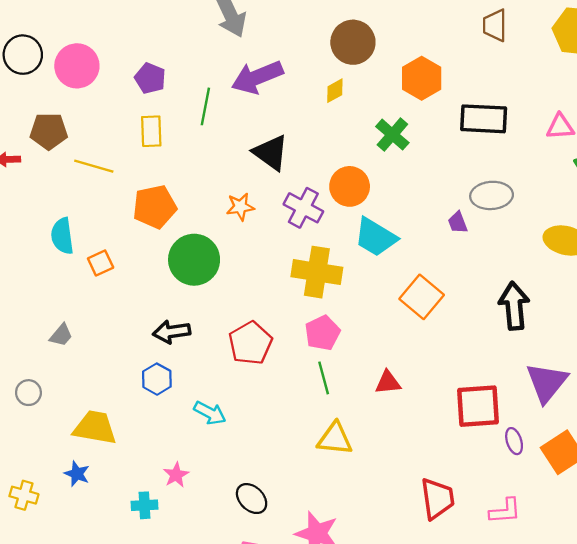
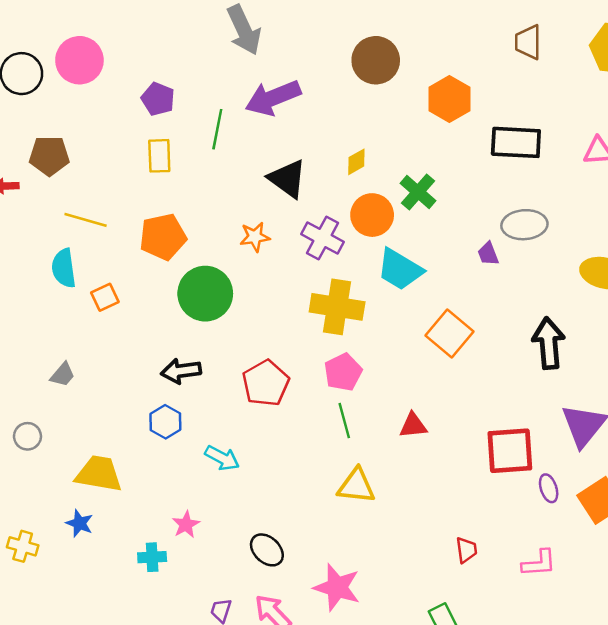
pink circle: (77, 66) -> (79, 60), moved
yellow diamond: (335, 91) -> (356, 162), moved
green cross: (392, 135) -> (418, 192), moved
yellow line: (94, 166) -> (86, 220), moved
red trapezoid: (437, 499) -> (466, 550), size x0.6

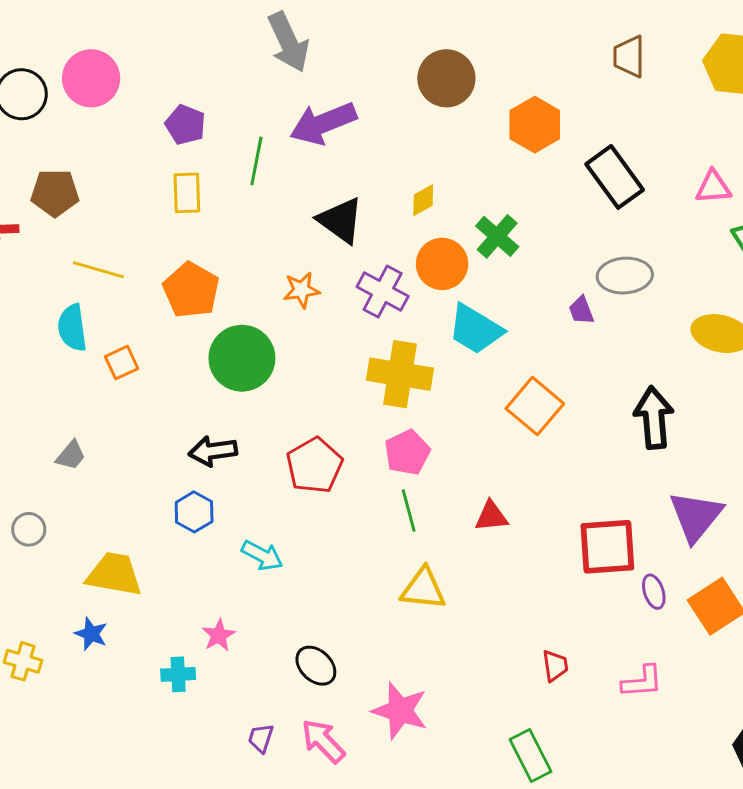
black rectangle: (516, 142) -> (615, 177), turned 51
orange pentagon: (163, 237) -> (191, 290), turned -30

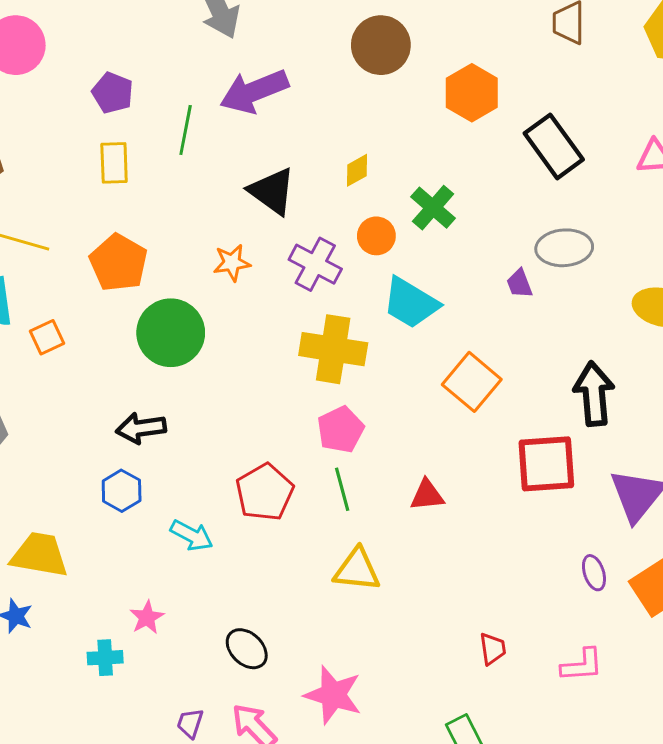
orange circle: (442, 264) -> (376, 236), size x0.7
red pentagon: (314, 466) -> (265, 492), moved
red square: (607, 547) -> (546, 464), moved

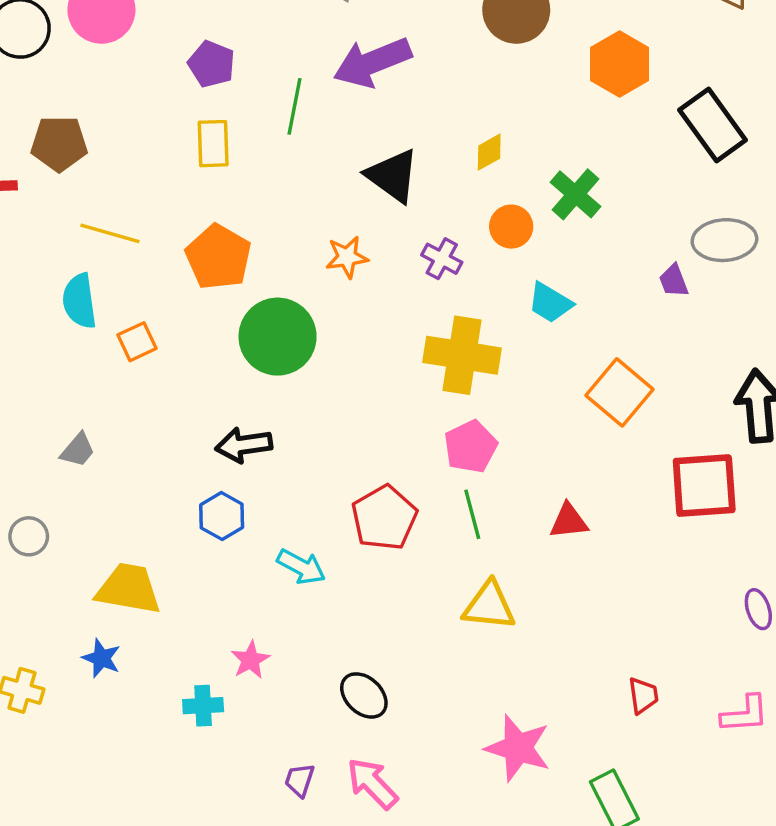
purple cross: (315, 264) -> (442, 259), size x0.7
cyan trapezoid: (411, 303) -> (550, 303), size x0.7
pink star: (333, 695) -> (518, 748), moved

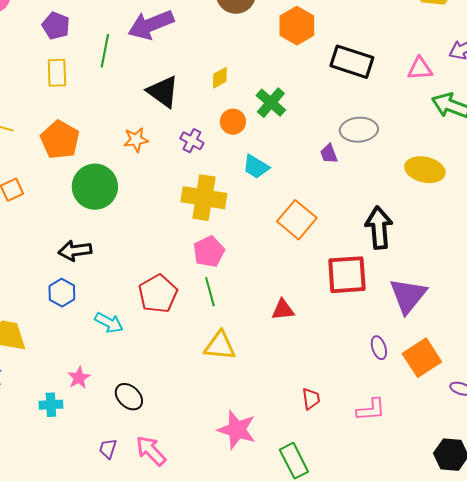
black rectangle: (713, 125) -> (352, 62), turned -36
red triangle: (569, 521) -> (283, 310), moved
black ellipse: (364, 695) -> (129, 397), moved

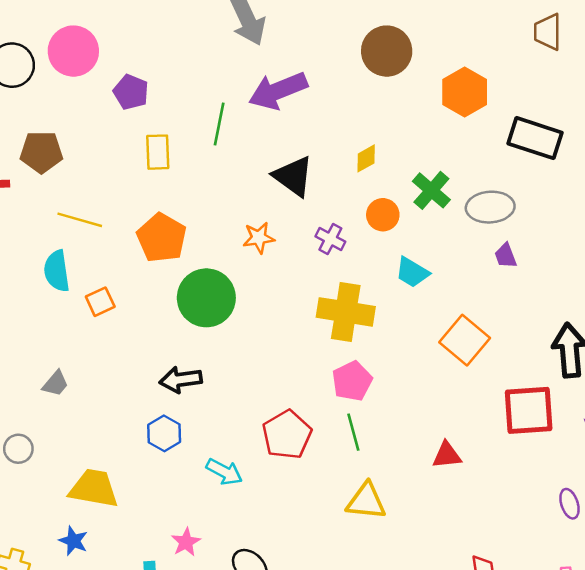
purple pentagon: (56, 26) -> (131, 92), moved
gray ellipse: (359, 130) -> (490, 207), moved

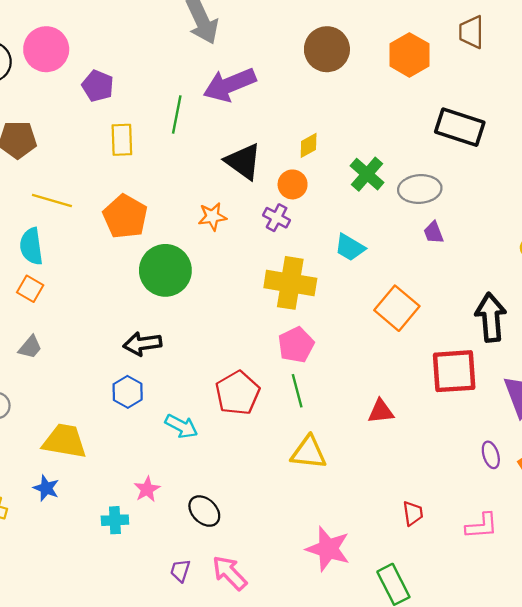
orange hexagon: (465, 92) -> (409, 55), moved
orange circle: (383, 215) -> (293, 184), moved
orange square: (100, 302) -> (30, 289), moved, turned -35

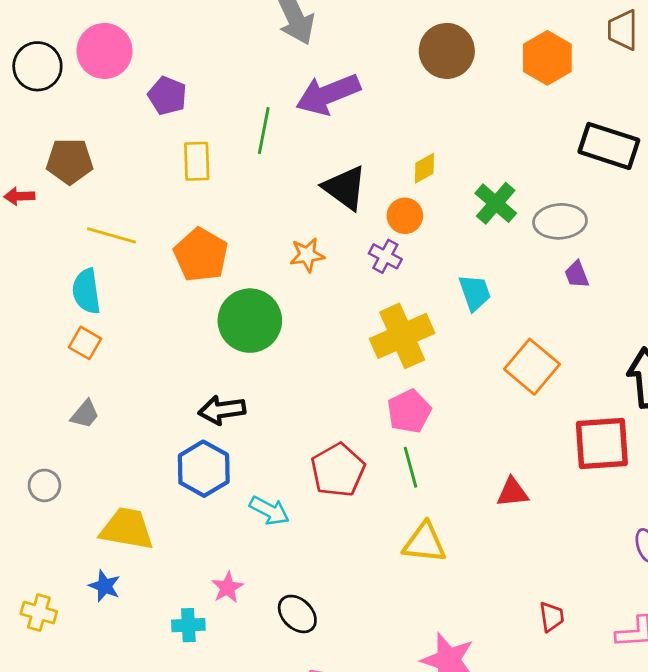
cyan trapezoid: (350, 247) -> (475, 293), turned -140
yellow cross: (290, 283) -> (402, 336), turned -33
blue hexagon: (128, 392) -> (204, 469), size x1.4

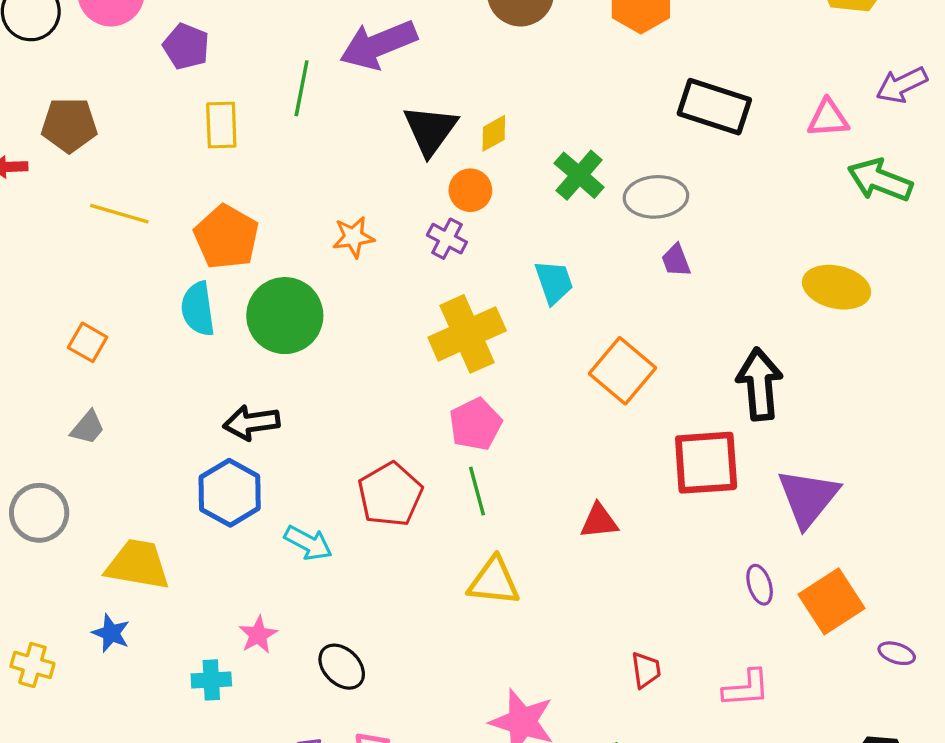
black triangle: (345, 188) -> (430, 130), moved, turned 30
cyan semicircle: (86, 291) -> (198, 309), moved
gray circle: (44, 485) -> (39, 513), size x1.5

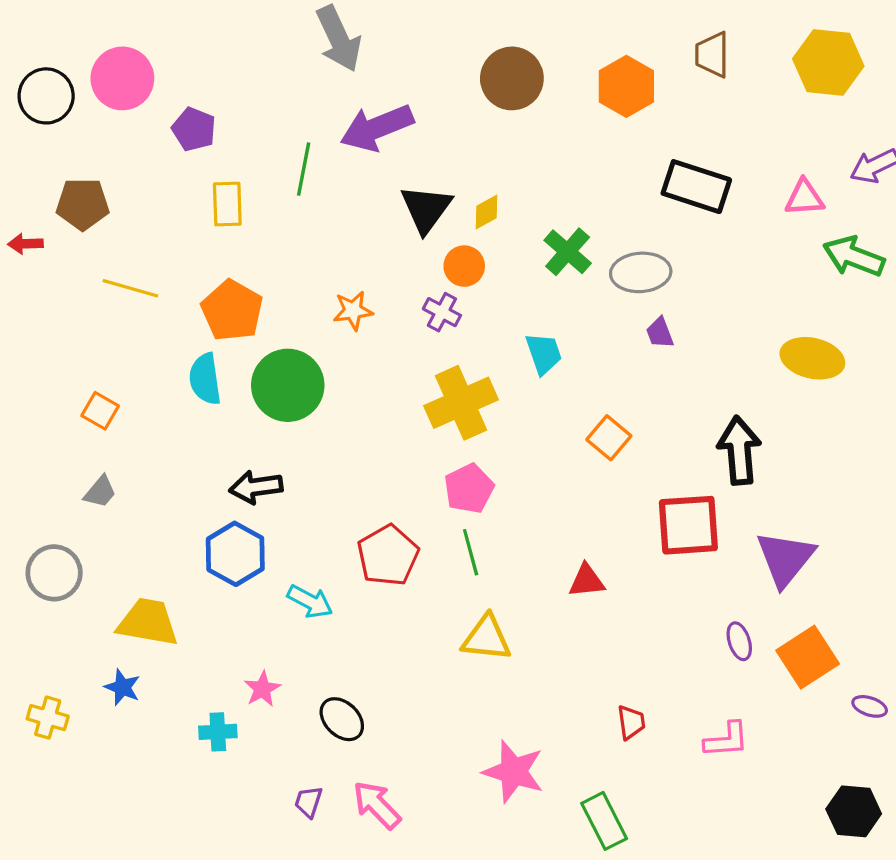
orange square: (623, 371) -> (609, 438), size x0.7

